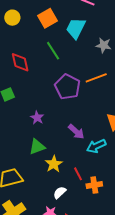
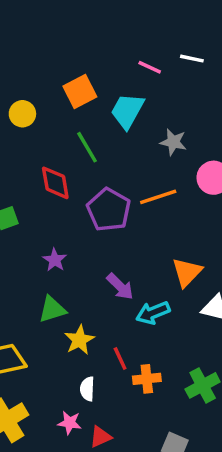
yellow circle: (12, 18) -> (22, 114), moved
red diamond: (20, 62) -> (55, 183), moved
white semicircle: (60, 193) -> (87, 389), turned -48

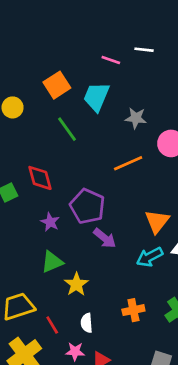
red diamond: (55, 183) -> (40, 178), moved
purple pentagon: (109, 210) -> (87, 206), moved
cyan arrow: (153, 313) -> (150, 257), moved
red line: (120, 358) -> (52, 325), moved

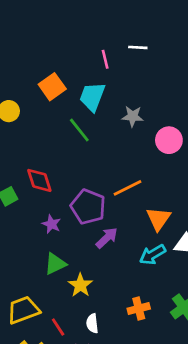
pink line: (111, 60) -> (105, 59), turned 60
green line: (67, 129) -> (79, 130), moved
orange line: (128, 163) -> (127, 188), moved
purple arrow: (105, 238) -> (107, 238), turned -80

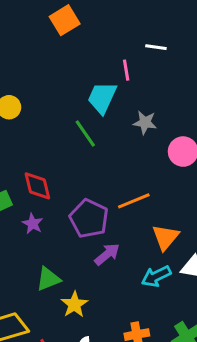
pink line: (105, 59) -> (126, 70), moved
orange square: (52, 87) -> (65, 20), moved
purple star: (51, 224) -> (33, 224), moved

